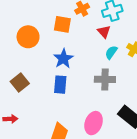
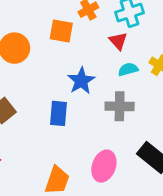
cyan semicircle: (111, 52) -> (128, 69), turned 40
blue star: (63, 59) -> (81, 81), moved

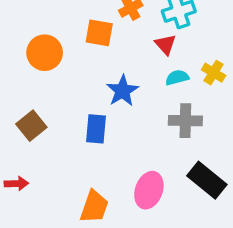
gray cross: (120, 106) -> (185, 121), moved

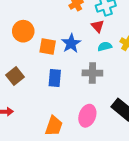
orange square: (99, 33) -> (48, 46), moved
blue star: (122, 91) -> (71, 43), moved
gray cross: (185, 121) -> (92, 73), moved

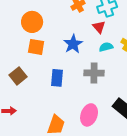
orange circle: (23, 31) -> (32, 22), moved
orange square: (48, 46) -> (36, 47), moved

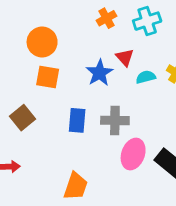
red triangle: (99, 27) -> (125, 57), moved
gray cross: (94, 73) -> (115, 120), moved
pink ellipse: (89, 115) -> (133, 154), moved

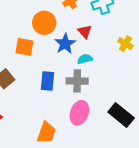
orange circle: (42, 42) -> (44, 23), moved
cyan semicircle: (146, 77) -> (85, 59), moved
pink ellipse: (133, 154) -> (79, 113), moved

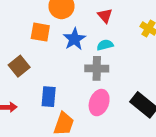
blue star: (65, 44) -> (74, 39), moved
blue rectangle: (48, 81) -> (49, 97), moved

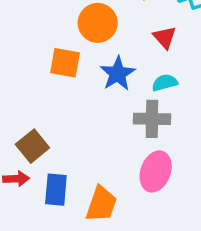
brown square: (19, 66) -> (32, 146), moved
blue rectangle: (49, 97) -> (56, 190), moved

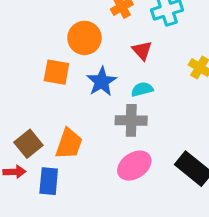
pink ellipse: (156, 171) -> (134, 166), turned 36
orange trapezoid: (101, 204) -> (69, 144), moved

